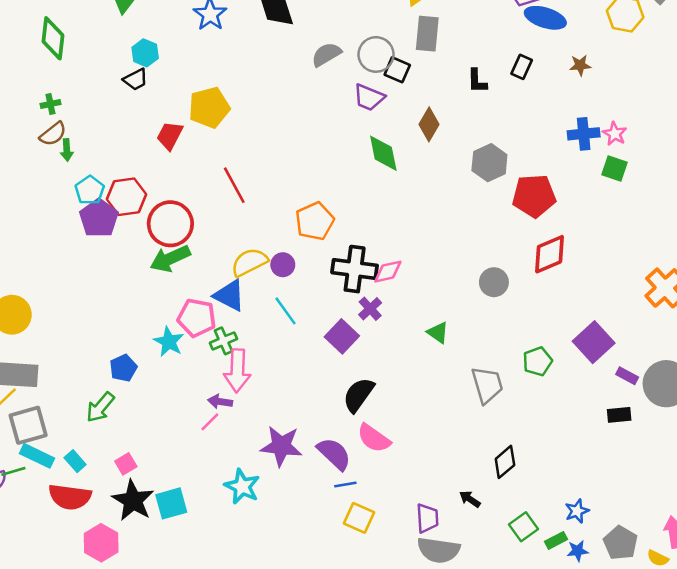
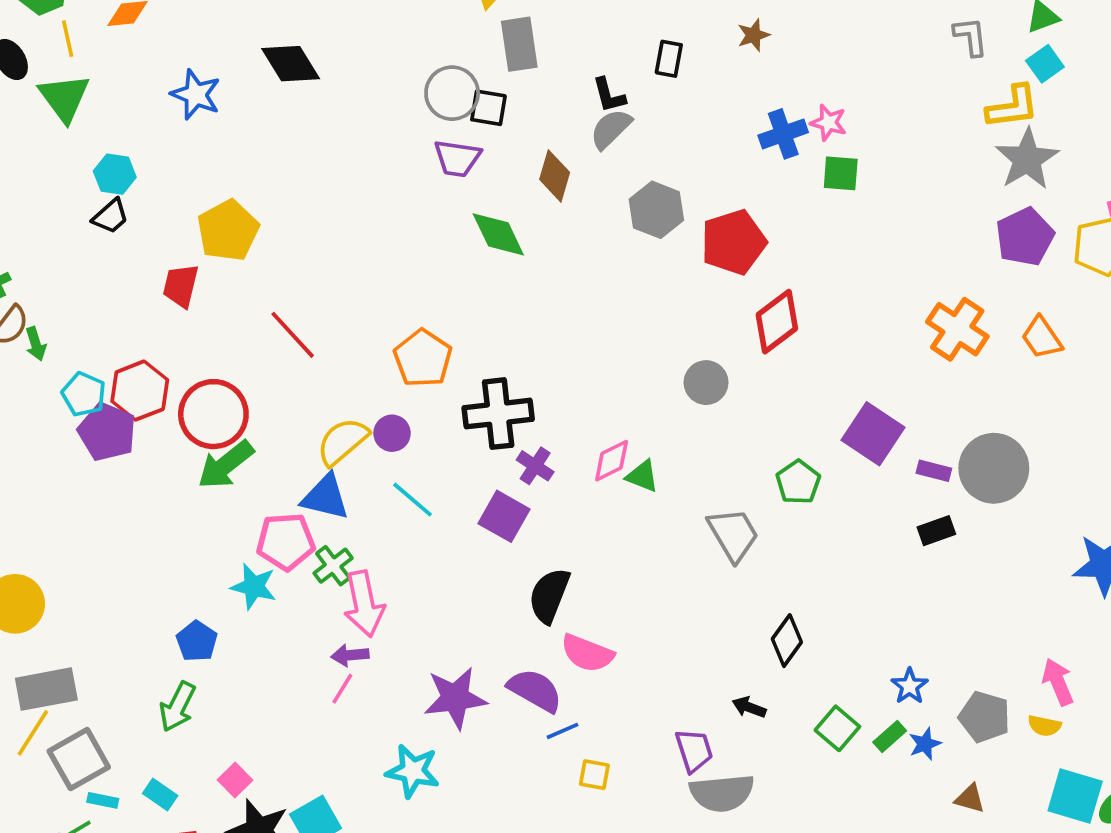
gray semicircle: (326, 54) -> (611, 129), moved
pink diamond: (388, 272) -> (612, 461), moved
cyan rectangle: (37, 456) -> (103, 800), size x0.6
yellow square: (359, 518) -> (594, 775), size x0.7

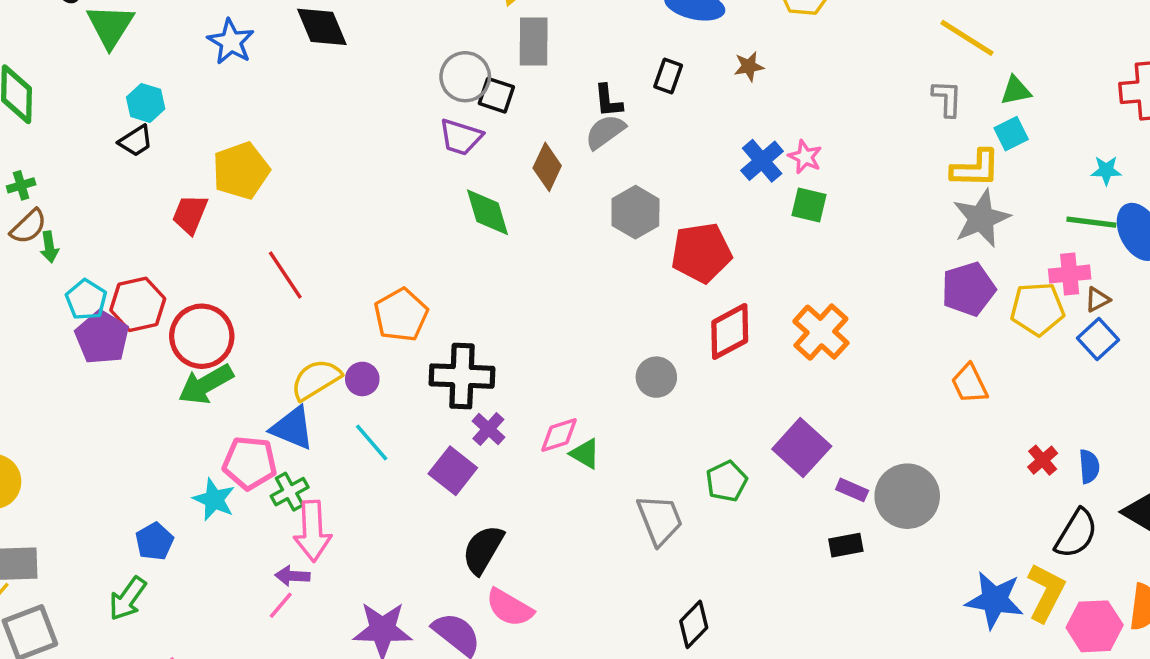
blue cross: (783, 134) -> (762, 161), turned -30
orange cross: (957, 329) -> (821, 332), moved

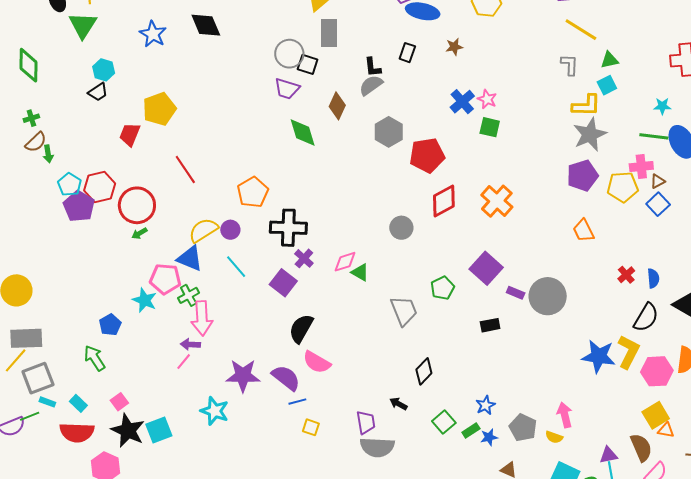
green arrow: (206, 384) -> (139, 233), size x0.5
black rectangle: (846, 545) -> (490, 325), moved
green arrow: (128, 599) -> (95, 358), turned 112

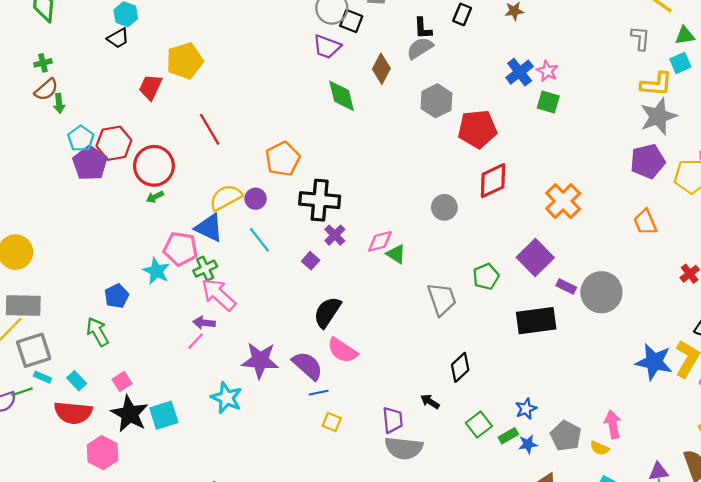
orange cross: (497, 201) -> (563, 201), moved
purple square: (283, 283) -> (311, 261), size x0.6
pink arrow: (202, 318) -> (218, 295), turned 132
black rectangle: (490, 325) -> (536, 321), size x1.8

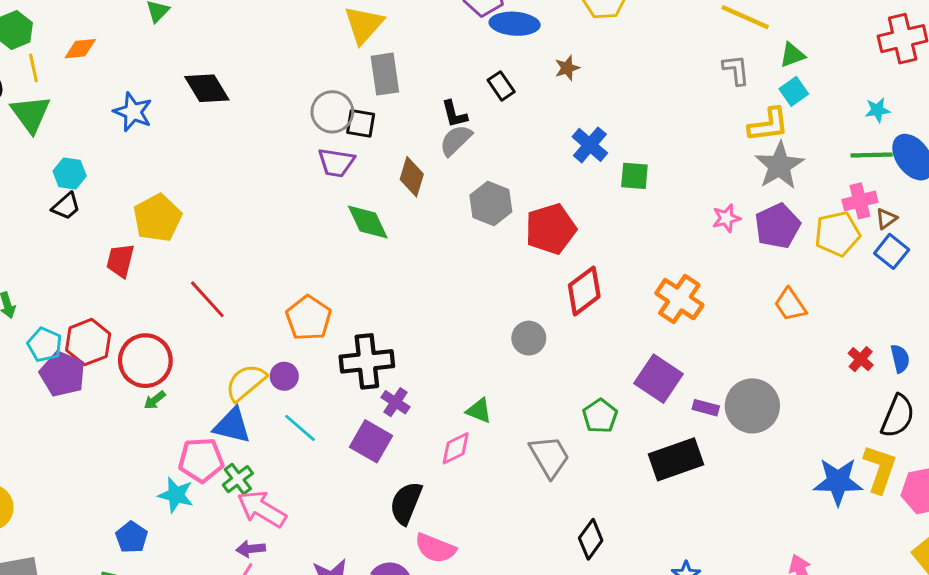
black rectangle: (462, 14) -> (501, 86), turned -45
pink star: (547, 71) -> (726, 218), moved, turned -30
pink diamond: (380, 241) -> (456, 448), moved
purple square: (311, 261) -> (371, 441), size x1.8

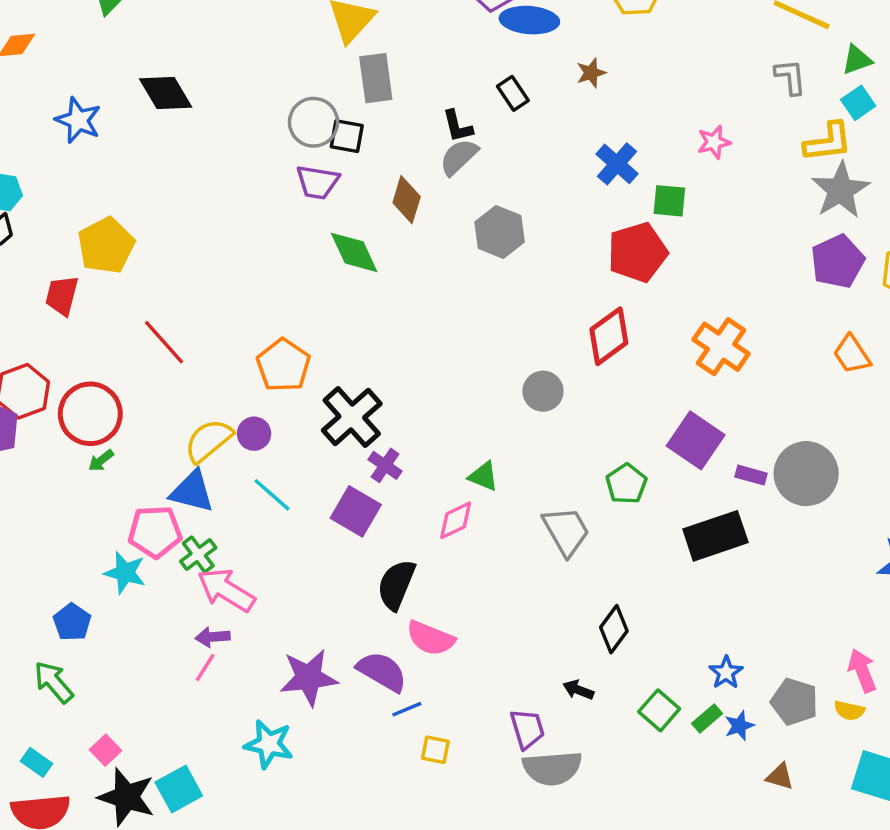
pink star: (726, 218) -> (714, 142), moved
red pentagon: (551, 229) -> (637, 252), moved
black cross: (367, 361) -> (352, 417), turned -36

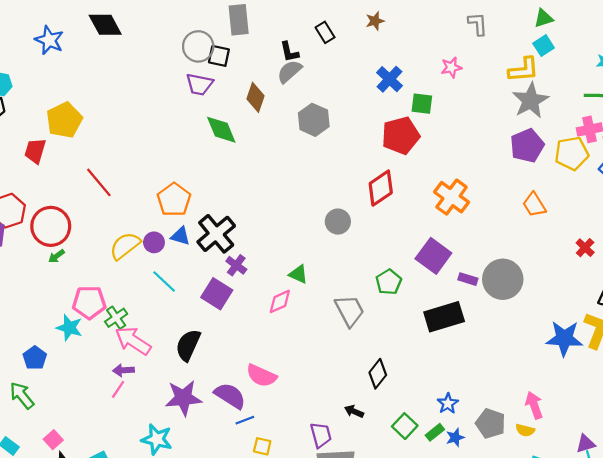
gray L-shape: (790, 77) -> (478, 24), moved
blue triangle: (192, 492) -> (180, 236), moved, size x0.7
black semicircle: (396, 585) -> (188, 345), moved

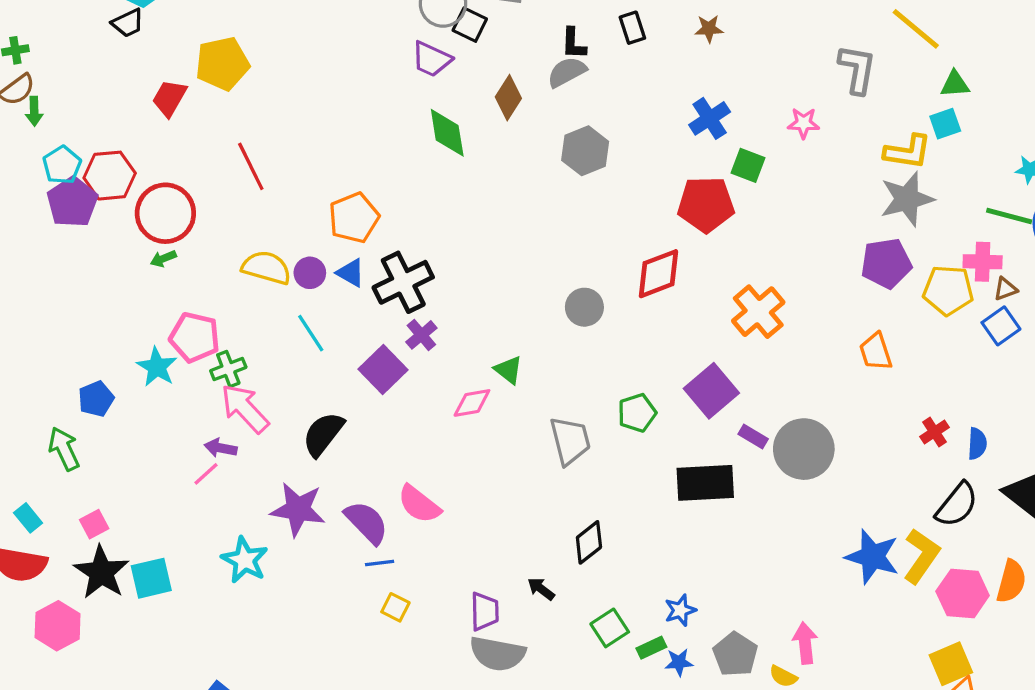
gray L-shape: (478, 24) -> (857, 69), size x1.4
yellow semicircle: (125, 246) -> (266, 268), turned 40

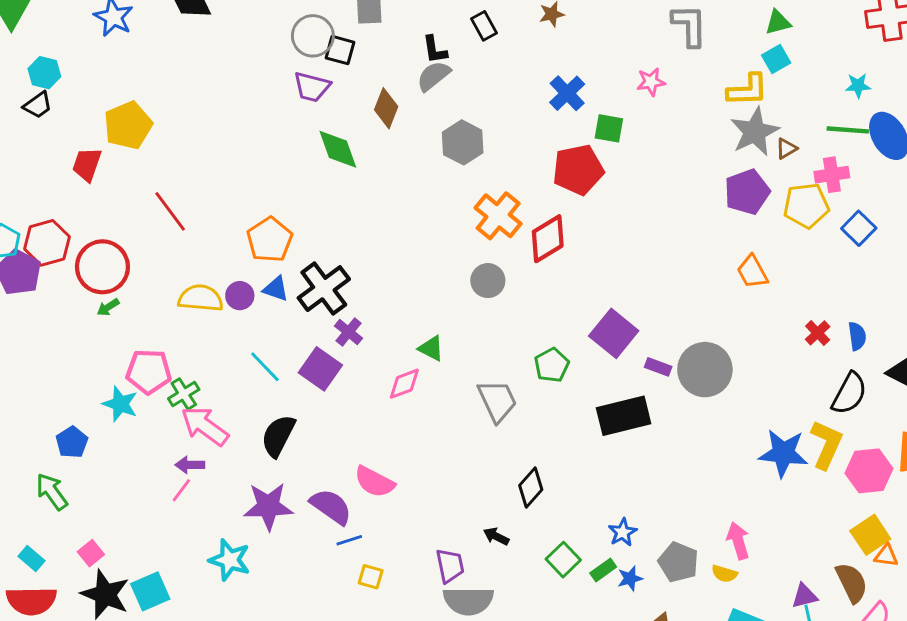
brown triangle: (1005, 289) -> (786, 149), moved
orange cross: (758, 312) -> (498, 216), moved
cyan line: (311, 333) -> (265, 367), moved

